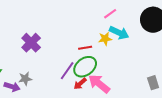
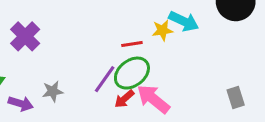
purple cross: (31, 43) -> (25, 36), moved
gray star: (25, 79) -> (53, 91), moved

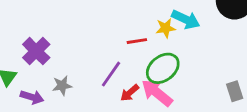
purple cross: (25, 36) -> (36, 51), moved
green ellipse: (132, 73) -> (163, 68), moved

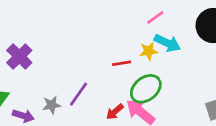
purple cross: (36, 51) -> (19, 56), moved
purple line: (111, 74) -> (78, 94), moved

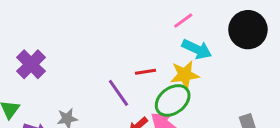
yellow star: (148, 51) -> (185, 75), moved, size x1.4
purple line: (78, 94) -> (118, 93), moved, turned -70

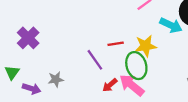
cyan arrow: (197, 49) -> (171, 25), moved
green ellipse: (173, 100) -> (136, 66), turned -70

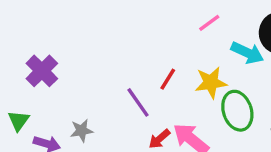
red line: (116, 44) -> (168, 79), turned -49
green ellipse: (136, 66) -> (237, 111), moved

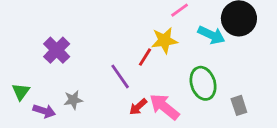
purple cross: (42, 71) -> (57, 50), moved
yellow star: (211, 83) -> (164, 40), moved

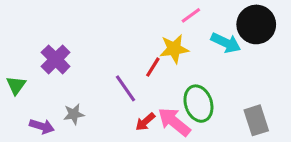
green ellipse: (203, 83) -> (198, 104), moved
green triangle: (21, 92) -> (16, 85), moved
gray rectangle: (239, 105) -> (256, 120), size x1.4

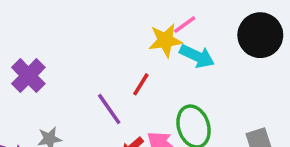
cyan arrow: (226, 43) -> (197, 56), moved
yellow star: (174, 49) -> (165, 40), moved

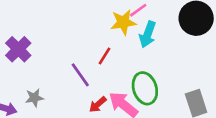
cyan arrow: (197, 56) -> (148, 34), turned 85

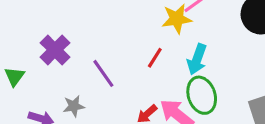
cyan arrow: (148, 34) -> (197, 59), moved
purple line: (80, 75) -> (103, 73), moved

